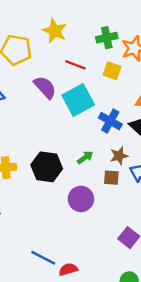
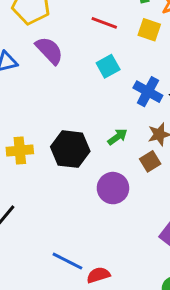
purple semicircle: (45, 87) -> (49, 50), moved
cyan square: (78, 100) -> (108, 66), size x0.6
brown square: (111, 178) -> (150, 161), turned -35

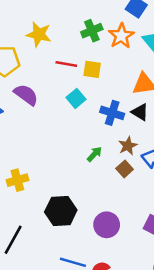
yellow square: (149, 30) -> (92, 69), moved
black hexagon: (70, 149) -> (61, 211), moved
purple circle: (113, 188) -> (107, 225), moved

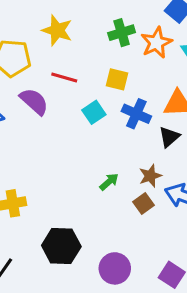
red line: (66, 64) -> (64, 78), moved
black triangle: (140, 112) -> (169, 137), turned 42
blue cross: (112, 113) -> (136, 114), moved

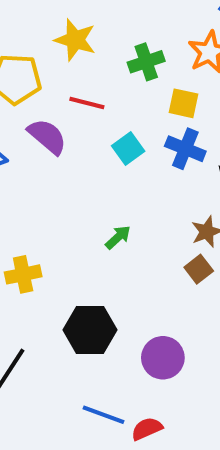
green cross: (122, 33) -> (146, 62), moved
yellow square: (117, 79) -> (183, 103), moved
green arrow: (109, 182) -> (118, 237), moved

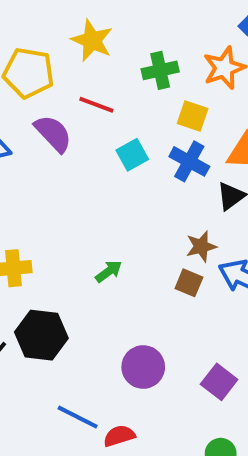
green arrow: (118, 237) -> (109, 271), moved
brown square: (199, 269) -> (189, 283), turned -36
black hexagon: (90, 330) -> (41, 335), moved

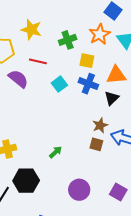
green arrow: (109, 271) -> (56, 152), moved

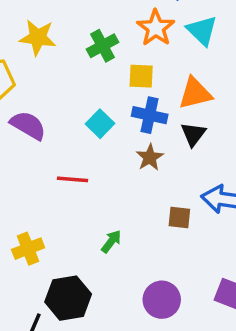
red line: (38, 61) -> (73, 179), moved
brown star: (100, 125) -> (150, 157), moved

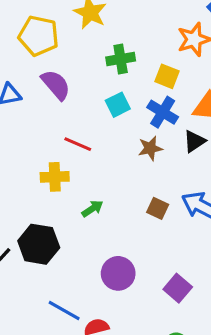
green cross: (102, 46) -> (121, 59), moved
yellow cross: (28, 249) -> (55, 177), moved

